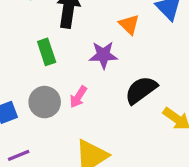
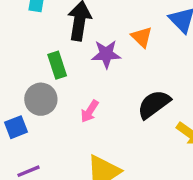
purple star: (103, 55) -> (106, 54), moved
gray circle: (45, 102) -> (41, 99), moved

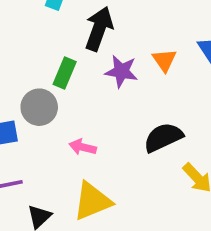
green rectangle: (57, 65) -> (65, 73), turned 30
pink arrow: (90, 111) -> (83, 147), moved, turned 60

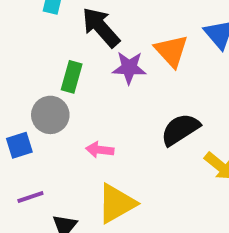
black arrow: (99, 29) -> (101, 27), turned -54
orange triangle: (164, 60) -> (171, 51), size x1.4

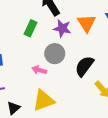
gray circle: (50, 115) -> (55, 54), moved
black semicircle: (180, 129) -> (84, 66), turned -30

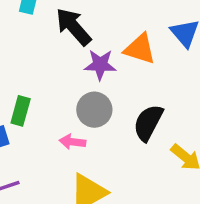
orange triangle: (87, 23) -> (140, 49), turned -30
green rectangle: (30, 28) -> (21, 111), moved

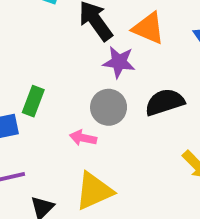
orange triangle: (140, 49) -> (148, 28), moved
black semicircle: (148, 123) -> (165, 102), moved, turned 39

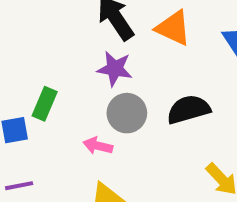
purple star: (119, 62) -> (115, 69), moved

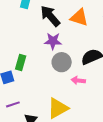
pink arrow: (98, 146) -> (78, 80), moved

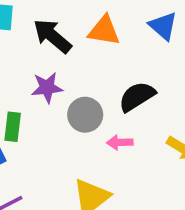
purple star: (53, 41) -> (47, 87), moved

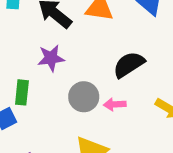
gray circle: (85, 115) -> (84, 97), moved

